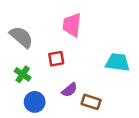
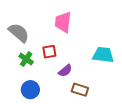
green cross: (23, 74) -> (26, 59), moved
purple semicircle: (69, 90) -> (65, 71), moved

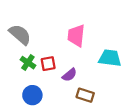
pink trapezoid: (63, 22) -> (76, 36), moved
red square: (49, 52) -> (48, 64), moved

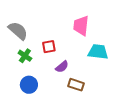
pink trapezoid: (76, 36) -> (81, 26), moved
red square: (48, 64) -> (49, 47), moved

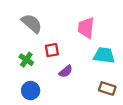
gray semicircle: (18, 31) -> (32, 23), moved
brown rectangle: (76, 85) -> (107, 88), moved

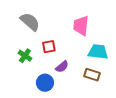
brown rectangle: (107, 88) -> (92, 75), moved
blue circle: (31, 91) -> (45, 83), moved

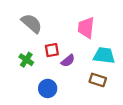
purple semicircle: (62, 67) -> (68, 61), moved

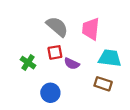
gray semicircle: (32, 23) -> (57, 27), moved
purple semicircle: (68, 61) -> (72, 64), turned 64

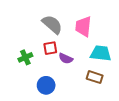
green cross: (28, 63) -> (25, 57), turned 32

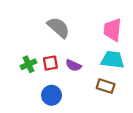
pink trapezoid: (83, 26) -> (112, 30), moved
red square: (50, 48) -> (50, 63), moved

